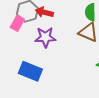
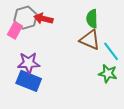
purple star: (45, 37) -> (29, 63), moved

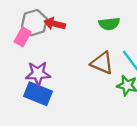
green semicircle: (92, 19) -> (109, 24), turned -96
brown triangle: (90, 40) -> (102, 63), moved

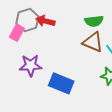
brown triangle: (102, 63) -> (93, 42), moved
blue rectangle: (38, 94) -> (61, 83), moved

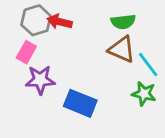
pink rectangle: (17, 33) -> (26, 52), moved

